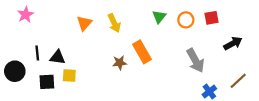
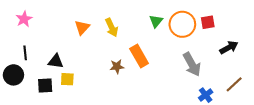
orange circle: (186, 20) -> (182, 24), size x1.6
black line: (37, 53) -> (25, 53), moved

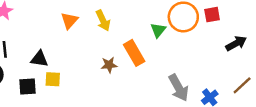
green triangle: (156, 21) -> (158, 30), moved
gray arrow: (192, 64) -> (179, 88), moved

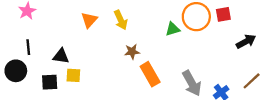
green triangle: (158, 30) -> (173, 29), turned 35
orange rectangle: (134, 53) -> (150, 74), moved
brown star: (109, 65) -> (132, 52), moved

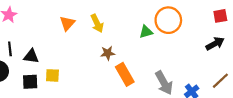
red square: (223, 14) -> (220, 16), moved
black triangle: (61, 56) -> (31, 56), moved

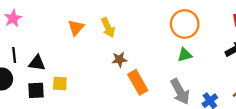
green triangle: (146, 32) -> (185, 55), moved

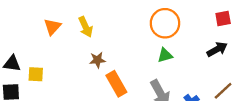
yellow square: (60, 84) -> (36, 74), moved

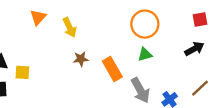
orange triangle: (52, 27) -> (38, 17), moved
orange rectangle: (116, 84) -> (112, 69), moved

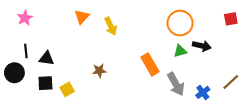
black arrow: (194, 49) -> (202, 46), moved, turned 42
brown star: (81, 59) -> (99, 71), moved
yellow square: (22, 72) -> (67, 89), moved, turned -32

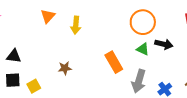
yellow arrow: (111, 26) -> (76, 25), turned 30
green triangle: (180, 51) -> (143, 49), turned 40
gray arrow: (176, 84) -> (139, 81), turned 45

